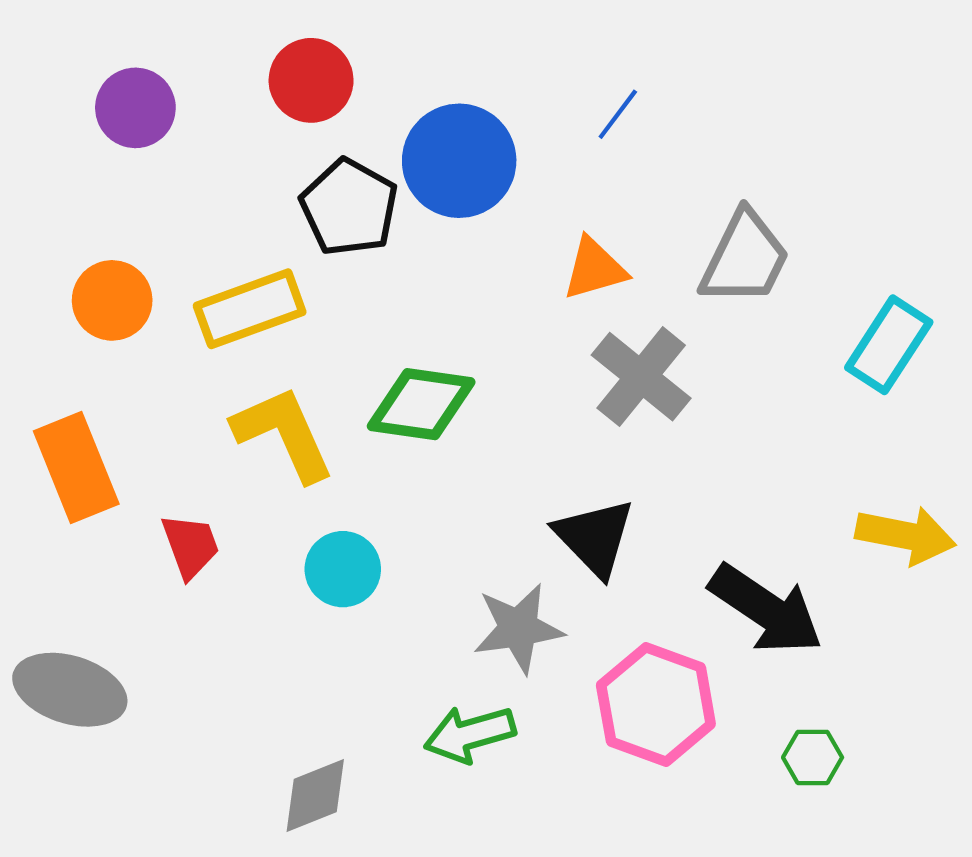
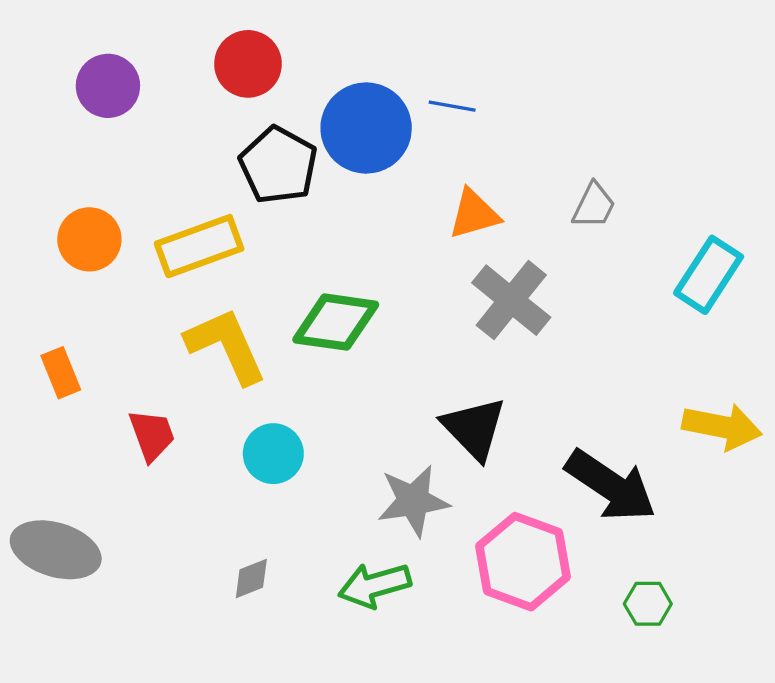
blue line: (618, 114) -> (452, 106), moved, turned 63
gray trapezoid: (745, 258) -> (594, 206), size x0.6
orange rectangle: (76, 468) -> (61, 373), size x0.6
gray diamond: (315, 796) -> (251, 578), moved, size x0.7

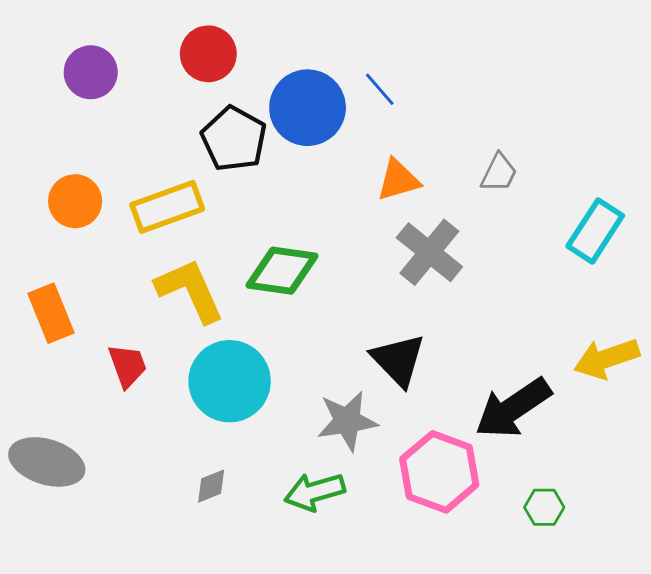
blue line: (452, 106) -> (380, 89), turned 39
orange rectangle: (61, 373) -> (51, 313), size x1.4
yellow arrow: (722, 427) -> (607, 359), turned 150
cyan circle: (273, 454) -> (230, 381), size x1.6
black arrow: (611, 486) -> (513, 408), turned 112

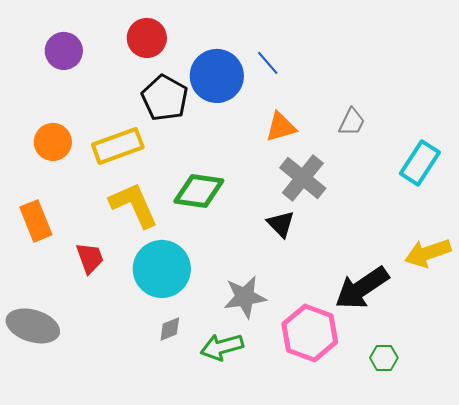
black triangle: (398, 360) -> (281, 224), moved, size x0.7
gray diamond: (211, 486) -> (170, 329), moved

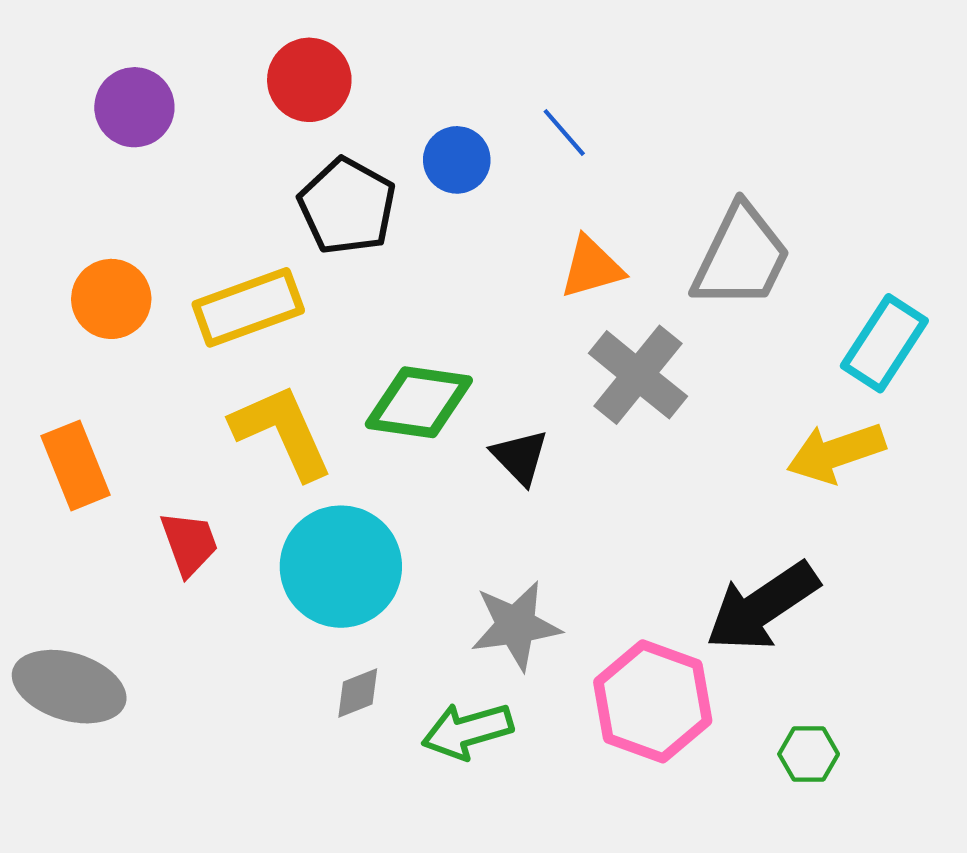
blue circle: (217, 76) -> (457, 160), size x0.6
gray trapezoid: (352, 122) -> (741, 257), size x1.8
black triangle: (281, 224) -> (520, 457), moved
yellow arrow: (428, 253) -> (836, 453), moved

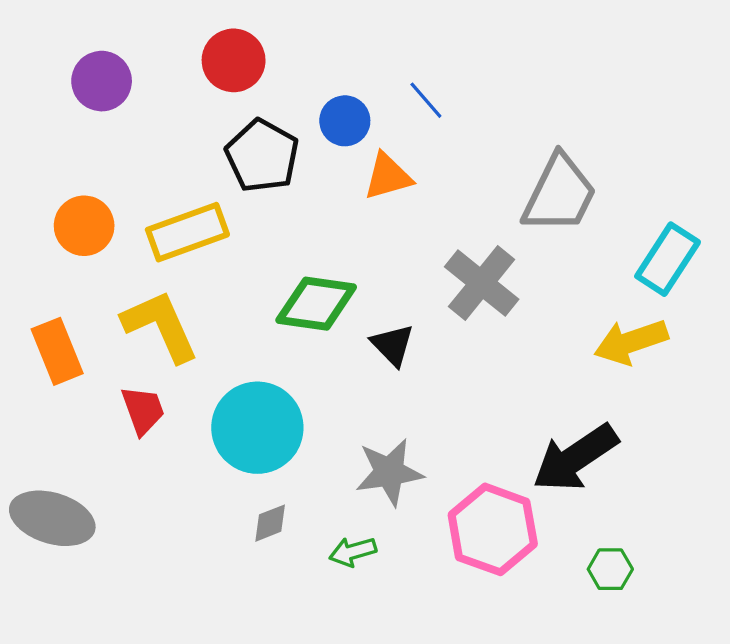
orange triangle: (592, 267) -> (388, 176), moved
yellow L-shape: (282, 432) -> (160, 326), moved
green arrow: (467, 731) -> (353, 552), size x0.7

